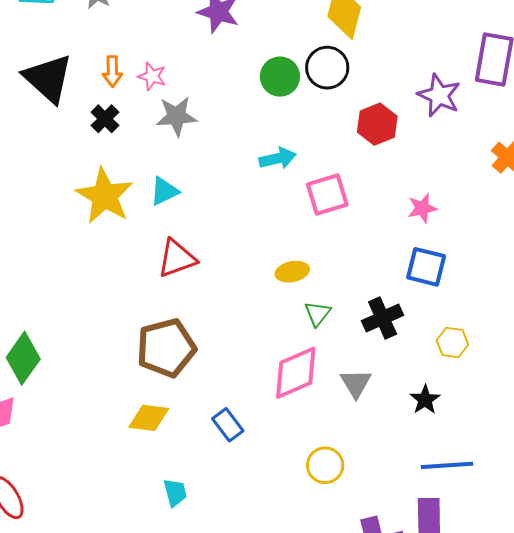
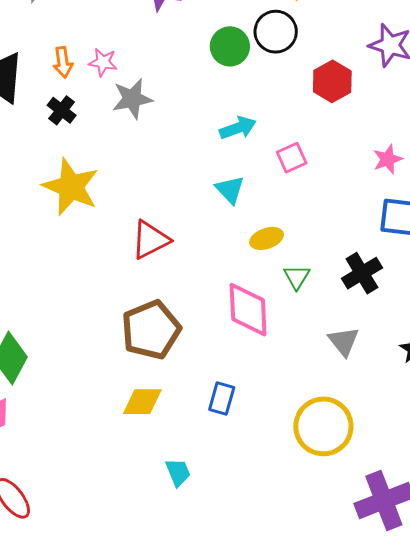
cyan triangle: (164, 191) -> (230, 190), moved, turned -40
pink square: (327, 195) -> (292, 158), size x0.7
pink diamond: (296, 373) -> (248, 310), moved, turned -62
blue rectangle: (228, 425) -> (222, 398), turned 60
yellow circle: (325, 465) -> (323, 426), size x1.6

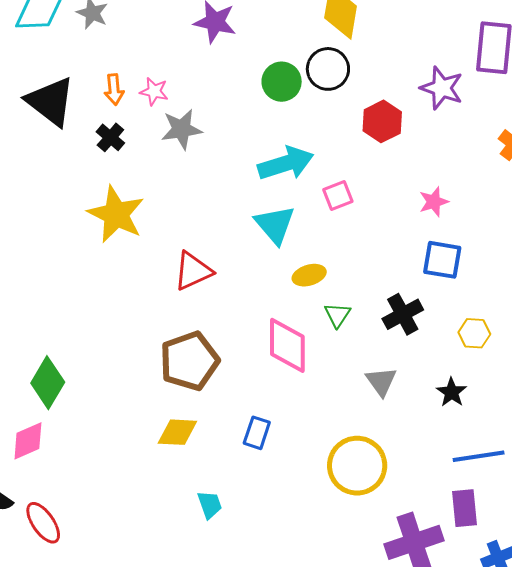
cyan arrow: (238, 128) -> (286, 163), size x1.5
cyan triangle: (230, 190) -> (275, 225), size x1.4

